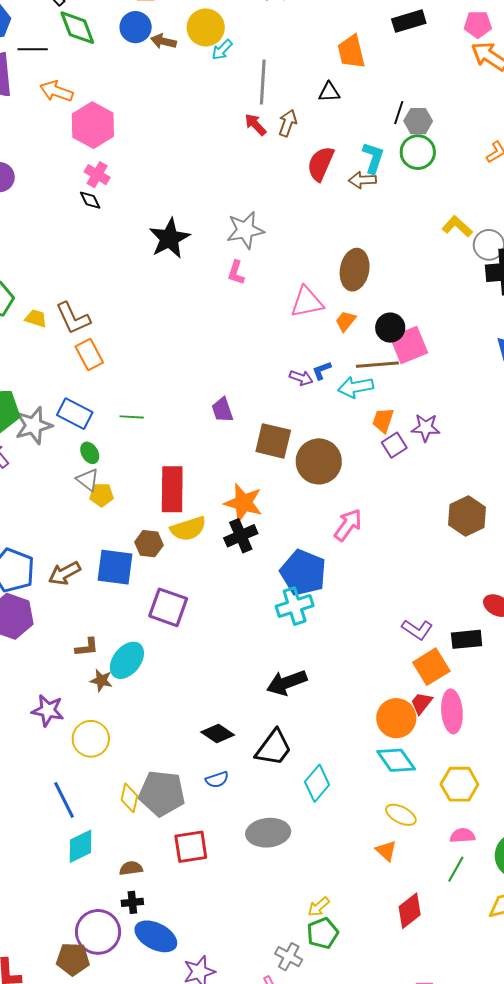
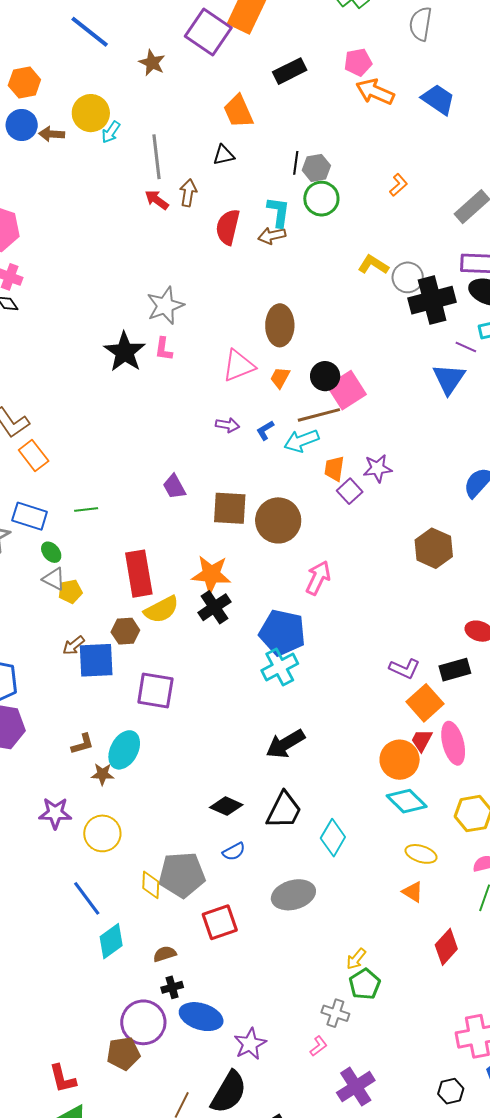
black star: (169, 238) -> (125, 352), moved
purple arrow: (301, 378) -> (227, 425), moved
brown arrow: (64, 573) -> (74, 645), moved, size x0.7

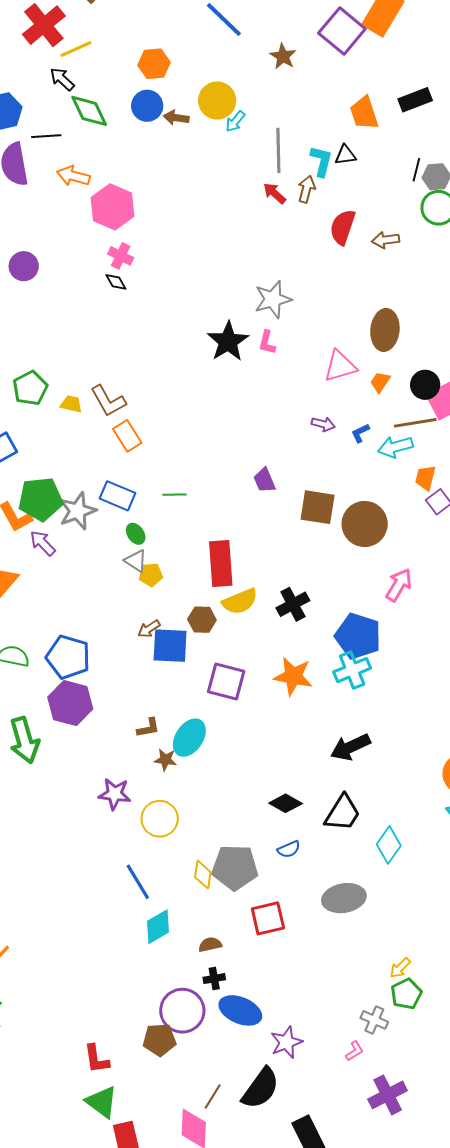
black rectangle: (290, 71) -> (415, 100), moved
cyan L-shape: (279, 212) -> (321, 161), moved
orange star: (211, 574) -> (293, 676), moved

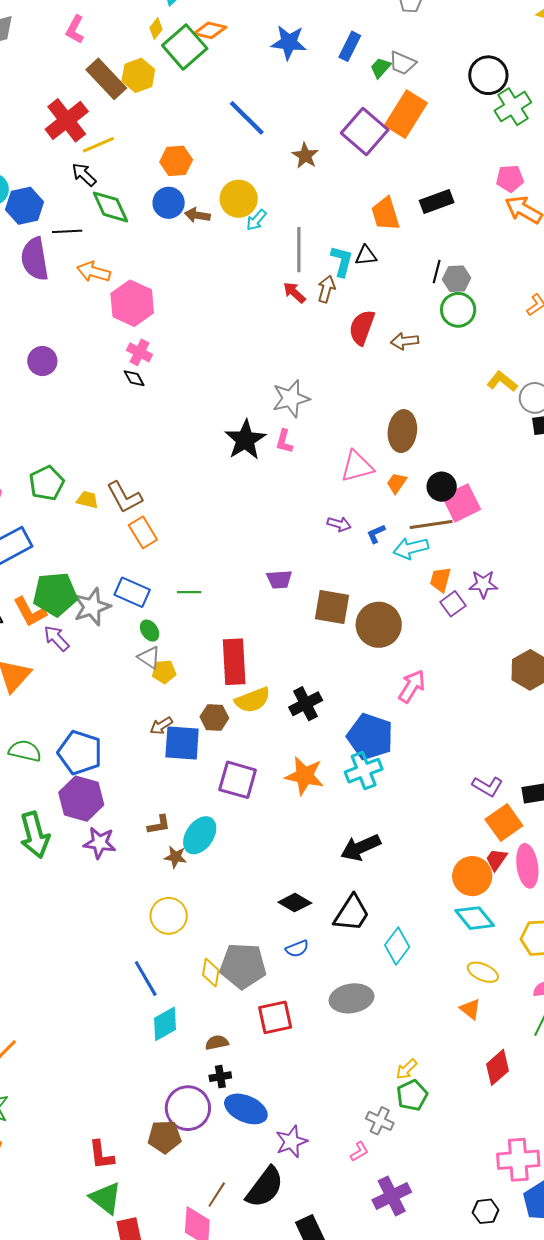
purple trapezoid: (264, 480) -> (279, 579), turned -72
purple star: (115, 794) -> (100, 843), moved

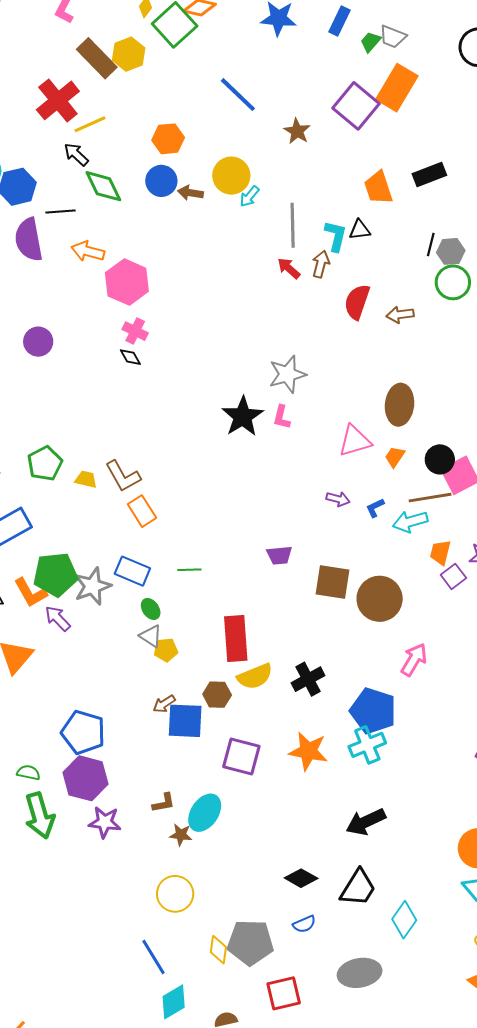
green semicircle: (25, 751) -> (28, 773), moved, size x0.7

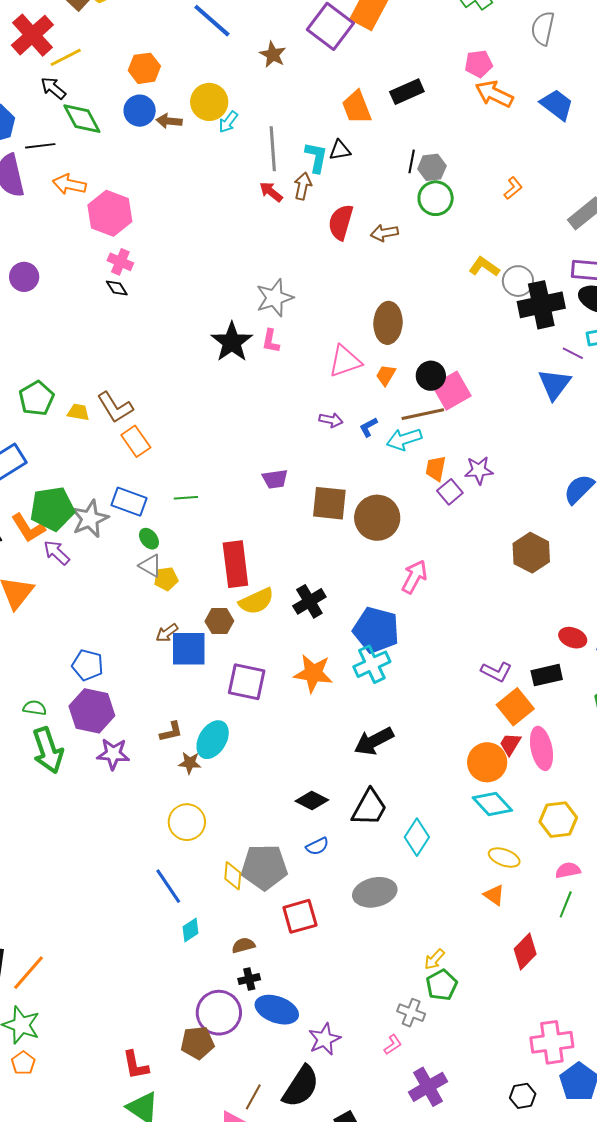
blue pentagon: (83, 732) -> (87, 665), size x0.7
cyan diamond: (174, 1002) -> (191, 930), size x0.7

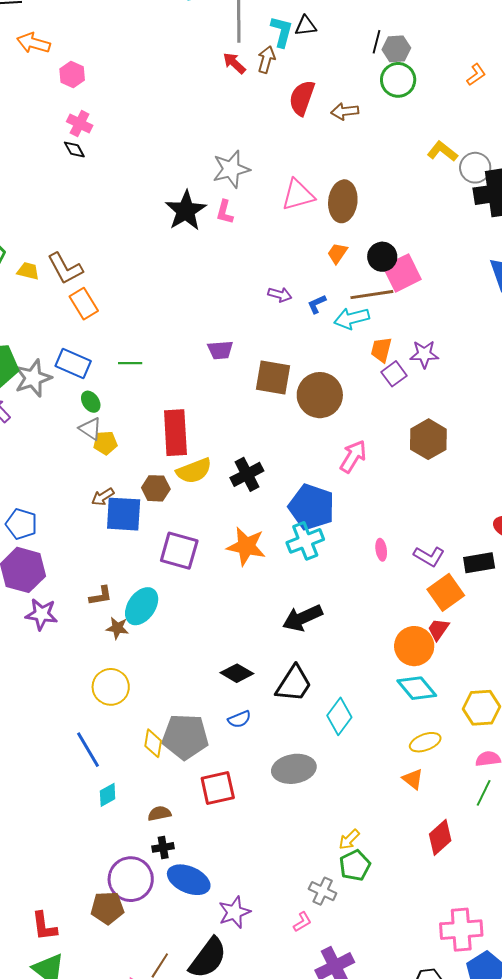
pink hexagon: (110, 213) -> (72, 74), size x0.6
pink triangle: (345, 361) -> (298, 195), moved
brown hexagon: (531, 553) -> (428, 439), moved
pink ellipse: (541, 748) -> (381, 550), moved, size x0.5
yellow ellipse: (504, 858) -> (425, 742), turned -44

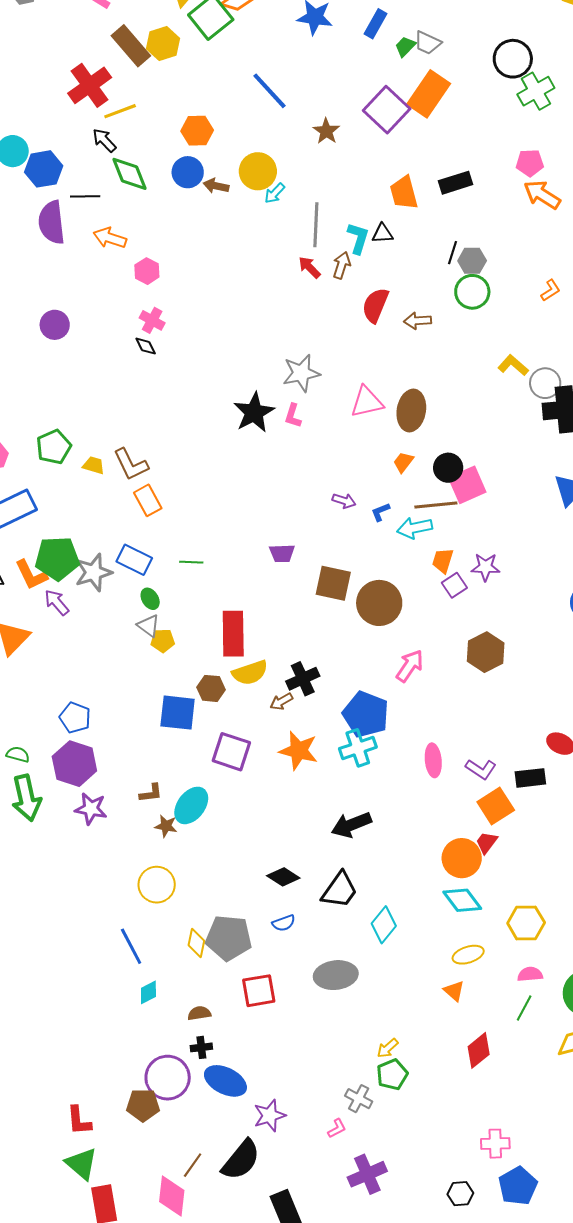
brown arrow: (103, 497) -> (281, 701), moved
pink ellipse: (381, 550) -> (433, 760), size x1.5
pink cross: (461, 930) -> (495, 1144), size x0.7

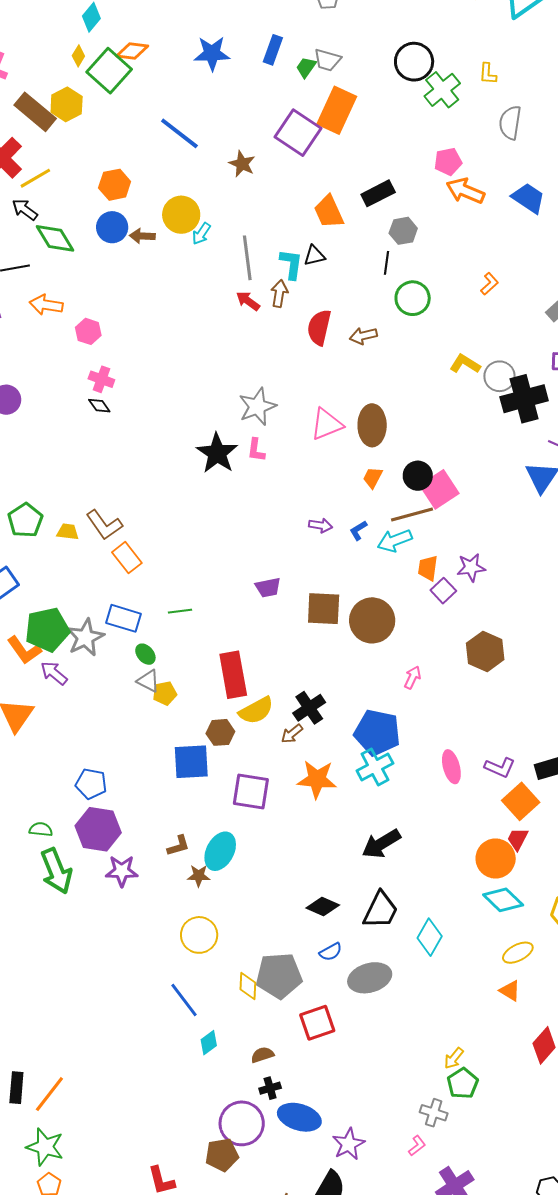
gray hexagon: (472, 261) -> (403, 231), moved
pink arrow: (410, 666) -> (413, 677), size x0.7
gray ellipse: (336, 975) -> (370, 978), moved

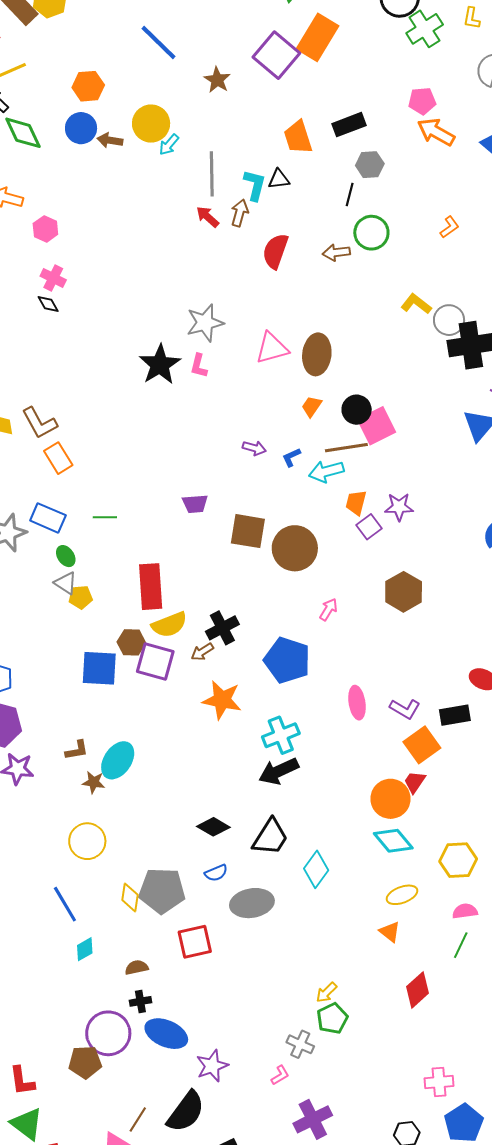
brown arrow: (363, 336) -> (336, 252), moved
cyan cross: (375, 767) -> (281, 735), moved
purple square: (251, 792) -> (155, 662), moved

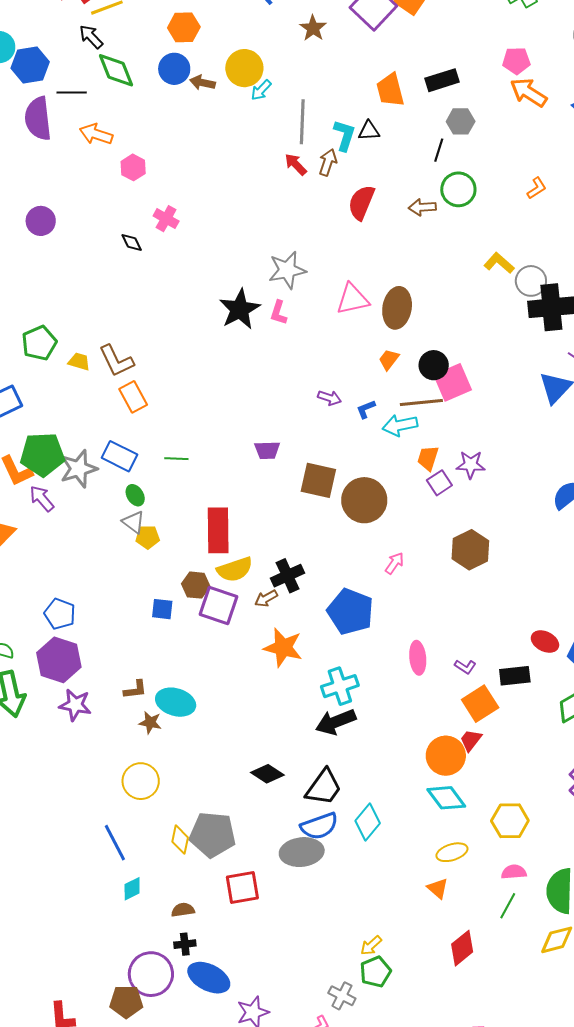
pink cross: (53, 278) -> (166, 219), moved
blue square: (99, 668) -> (162, 609), size x0.6
purple L-shape: (405, 709) -> (465, 667), size x0.7
cyan ellipse: (118, 760) -> (176, 702), turned 69
blue semicircle: (216, 873) -> (319, 826), moved, size x1.6

